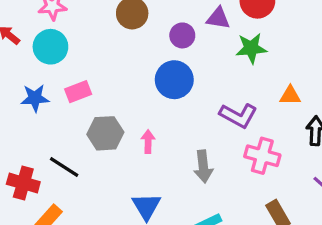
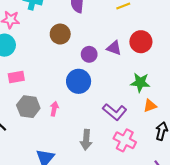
green star: (251, 48) -> (140, 82), moved
orange triangle: (290, 95) -> (150, 106), turned -32
pink arrow: (148, 141) -> (54, 109), moved

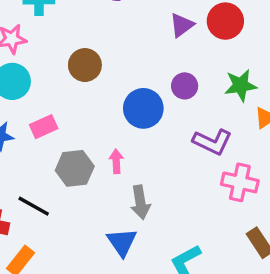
brown circle: (60, 34) -> (85, 65), moved
purple triangle: (114, 48) -> (182, 25), moved, turned -42
purple circle: (89, 54) -> (185, 86), moved
gray arrow: (86, 140) -> (140, 202), moved

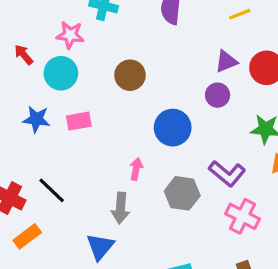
purple circle: (185, 86) -> (218, 95), moved
gray hexagon: (75, 168) -> (182, 193), moved
gray arrow: (140, 202) -> (120, 208), moved
blue triangle: (122, 242) -> (100, 247), moved

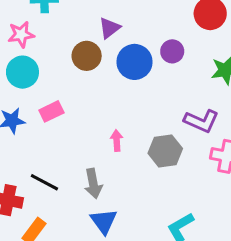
purple triangle: (226, 61) -> (109, 28), moved
blue circle: (173, 128) -> (135, 62), moved
gray arrow: (120, 208) -> (93, 184), moved

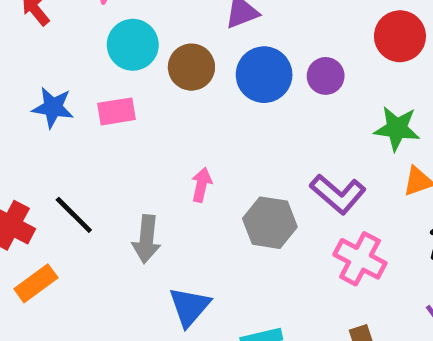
brown circle: (87, 56) -> (191, 67), moved
cyan circle: (22, 72) -> (133, 45), moved
blue triangle: (104, 221) -> (190, 307), moved

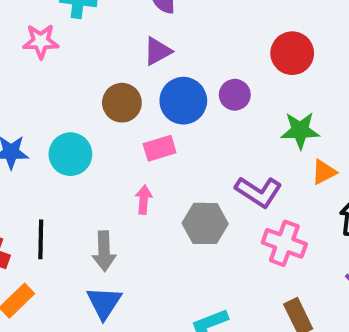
cyan circle: (133, 45) -> (70, 154), moved
pink rectangle: (116, 111) -> (160, 148), moved
black line: (74, 215) -> (41, 239), turned 54
blue triangle: (190, 307) -> (104, 303), moved

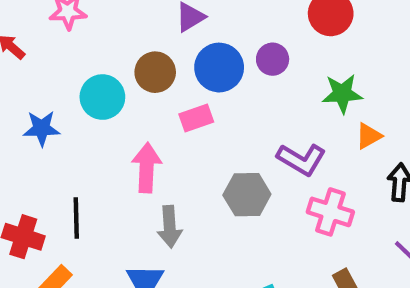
cyan circle: (70, 154) -> (102, 97), moved
pink arrow: (144, 200) -> (147, 168), moved, size x1.6
gray arrow: (104, 251) -> (170, 227), moved

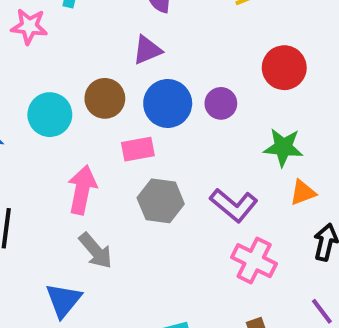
gray hexagon: (247, 195) -> (161, 201), moved
gray arrow: (170, 227) -> (96, 251), turned -45

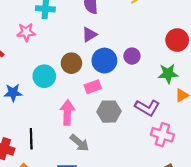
red circle: (284, 68) -> (177, 40), moved

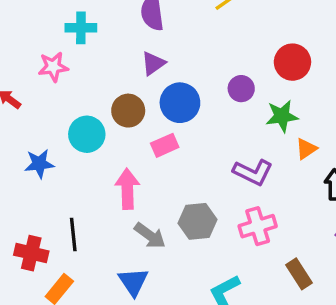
purple circle: (132, 56) -> (241, 89), moved
gray hexagon: (109, 112) -> (198, 221), moved
pink cross: (162, 135) -> (258, 226), moved, turned -30

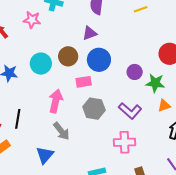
purple circle: (241, 89) -> (135, 72), moved
gray hexagon: (198, 221) -> (94, 109), moved

